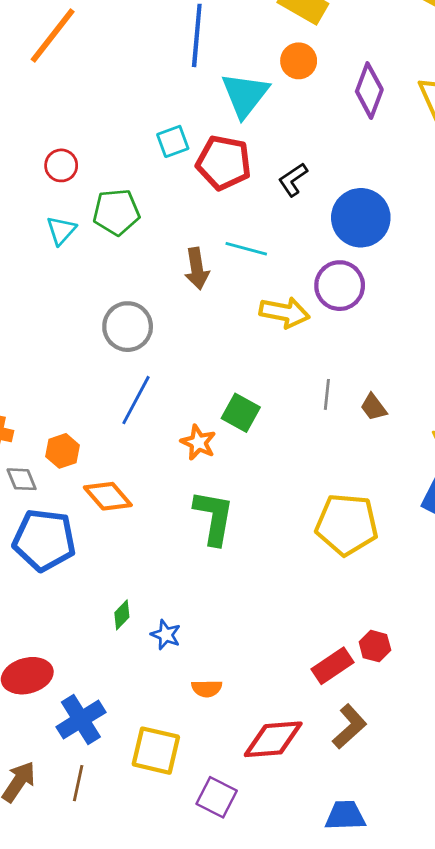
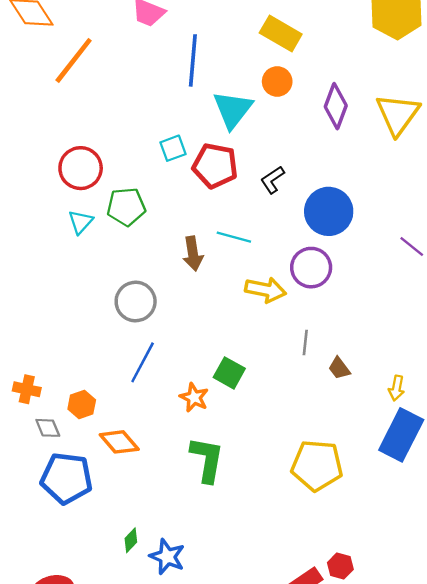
red circle: (61, 165) -> (81, 168), size x1.6
gray line: (327, 394) -> (305, 342), moved
blue star: (166, 635) -> (167, 557), size x1.4

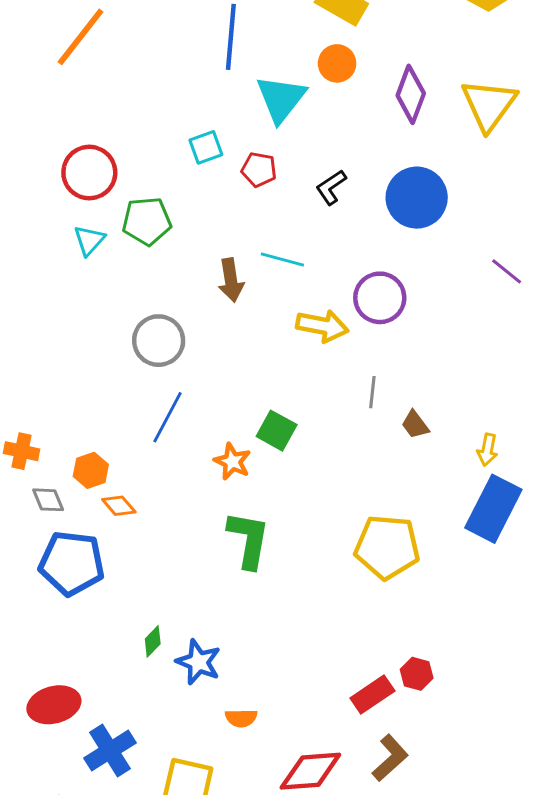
red pentagon: (215, 166) -> (259, 170), size x0.6
blue circle: (329, 211) -> (417, 198), moved
orange diamond: (119, 442) -> (119, 506), moved, size x0.7

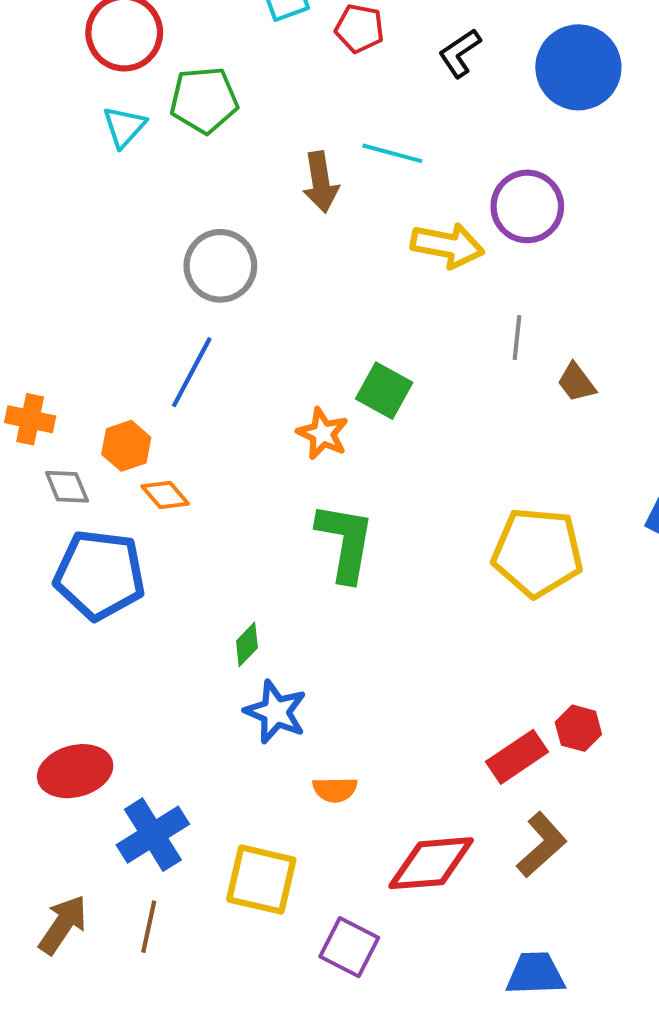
blue line: (167, 417) -> (192, 372), moved
green diamond: (153, 641) -> (247, 644), moved

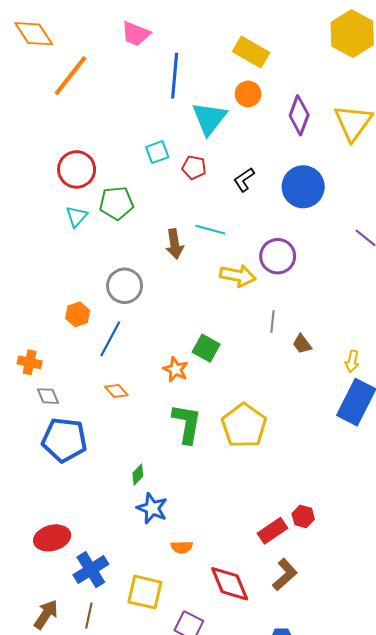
orange hexagon: (126, 446) -> (78, 314), moved
orange diamond: (165, 495) -> (116, 391), moved
yellow pentagon: (537, 552) -> (244, 426), moved, turned 30
red diamond: (431, 863) -> (230, 584), turned 72

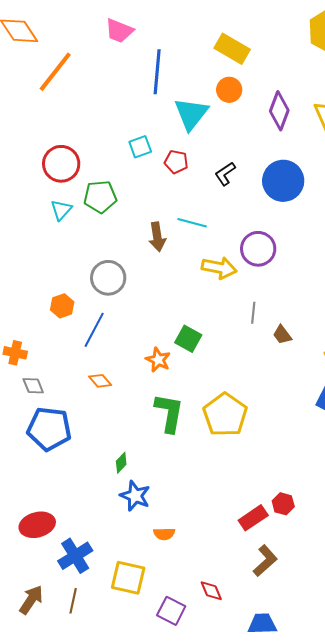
red diamond: (230, 584) -> (211, 591), moved, size x0.6

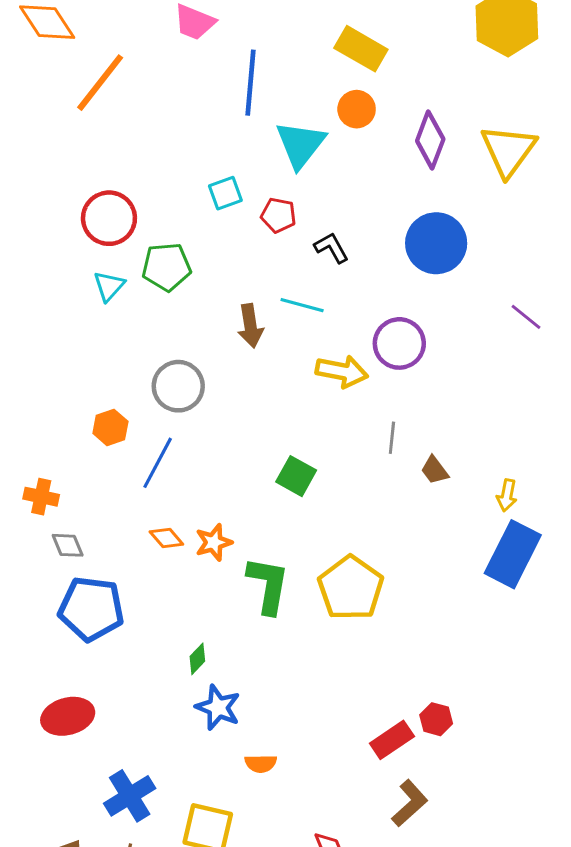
black L-shape: (225, 174) -> (331, 248), moved, turned 95
orange star: (158, 360) -> (214, 542), moved, turned 30
red ellipse: (37, 525) -> (68, 716), moved

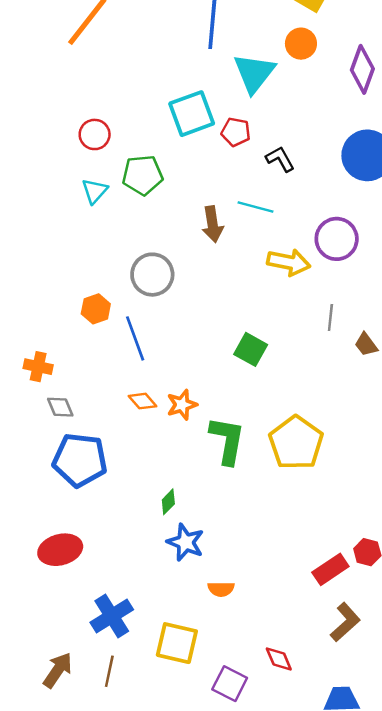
cyan square: (225, 193) -> (192, 114), size x1.6
red circle: (109, 218) -> (95, 134), size x0.7
blue line: (158, 463) -> (135, 338), turned -48

